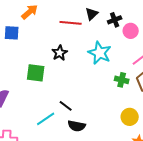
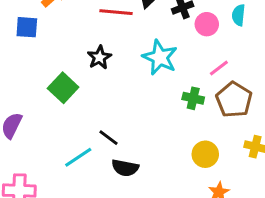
green square: (36, 73) -> (63, 88), turned 36

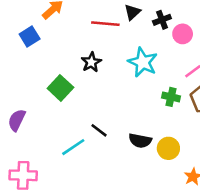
blue square: (27, 27) -> (30, 36), turned -36
yellow circle: (205, 154) -> (168, 148), moved
black semicircle: (125, 168) -> (140, 141), moved

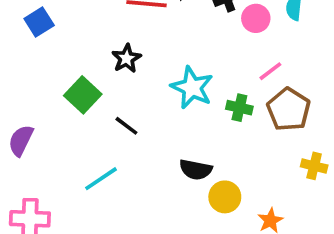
cyan star: (143, 62) -> (192, 88), moved
black line: (99, 130) -> (126, 126), moved
yellow circle: (168, 148) -> (225, 197), moved

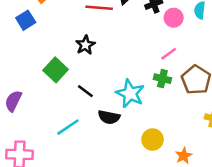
pink line: (270, 71) -> (169, 54), moved
cyan star: (192, 88) -> (130, 94), moved
black semicircle: (196, 170) -> (109, 117), moved

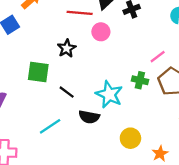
pink circle: (174, 18) -> (101, 32), moved
pink line: (169, 54) -> (158, 57), moved
green square: (56, 70) -> (38, 72), turned -35

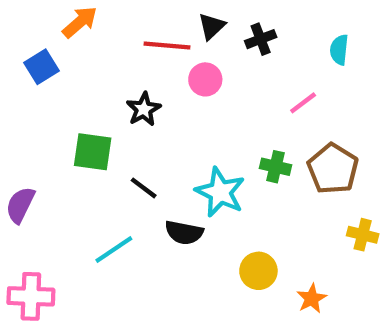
pink line: (158, 57) -> (303, 103), moved

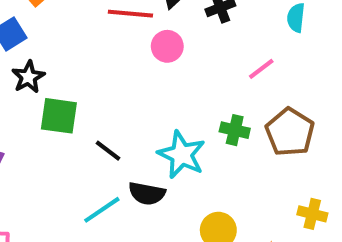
black star: (144, 109) -> (28, 77), moved
yellow cross: (363, 235) -> (312, 214), moved
cyan line: (114, 250) -> (102, 210), moved

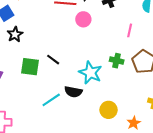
pink line: (261, 69) -> (130, 30), turned -40
green square: (59, 116) -> (30, 67), moved
black line: (108, 151) -> (53, 60), moved

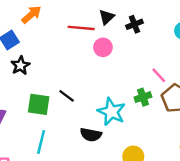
pink line: (130, 30) -> (159, 75), moved, turned -56
green cross: (117, 61) -> (143, 97), turned -32
cyan line: (51, 100) -> (41, 142), moved, turned -42

